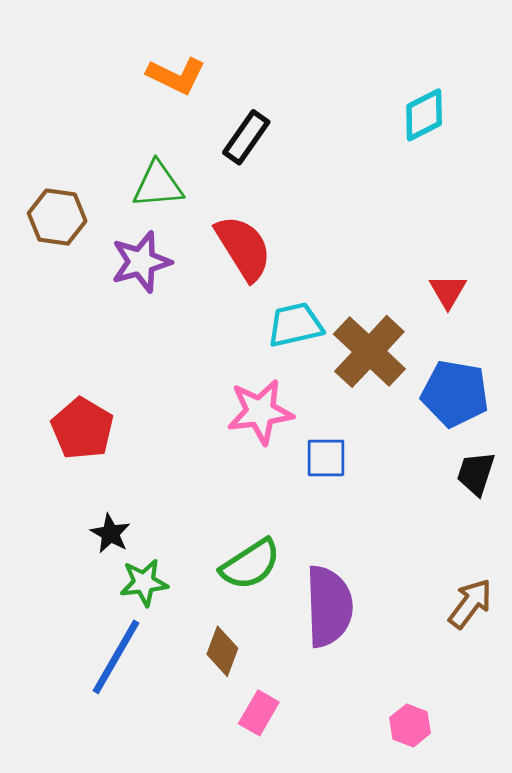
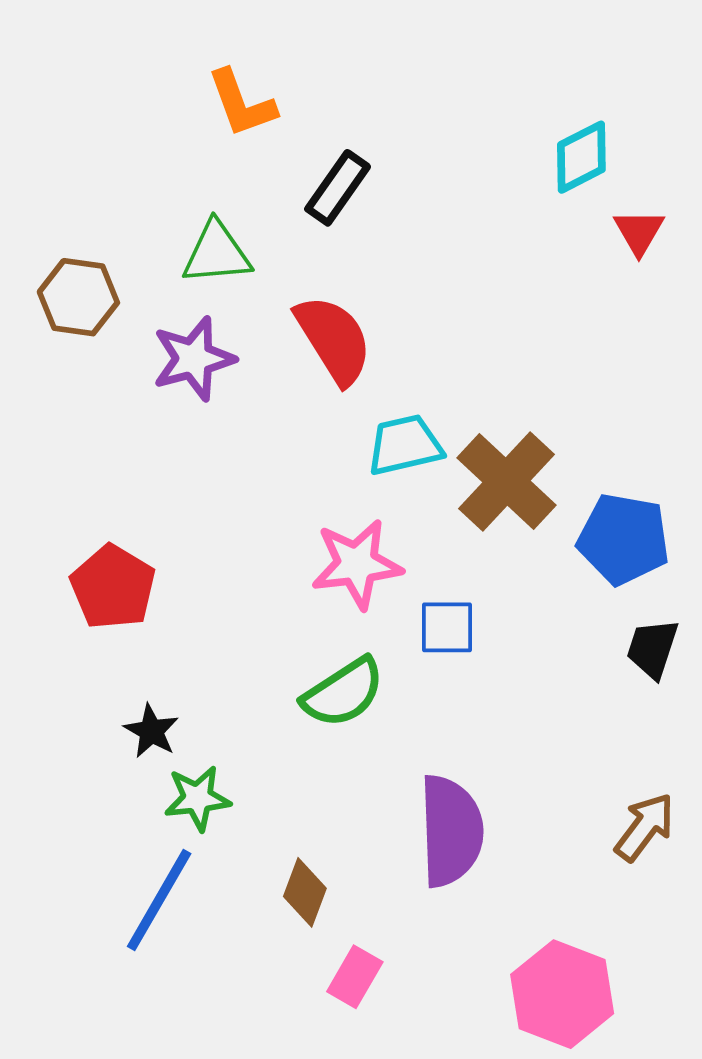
orange L-shape: (176, 76) -> (242, 103), turned 44
red triangle: (448, 291) -> (639, 232), moved
green semicircle: (250, 564) -> (343, 693), moved
pink hexagon: (410, 725) -> (562, 994), size x1.8

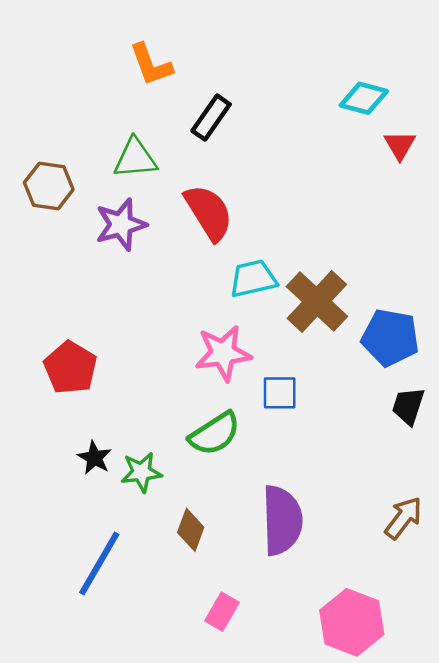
cyan diamond: (581, 157) -> (364, 98), turned 42
green star: (197, 798) -> (141, 472), moved
brown diamond: (305, 892) -> (191, 530), moved

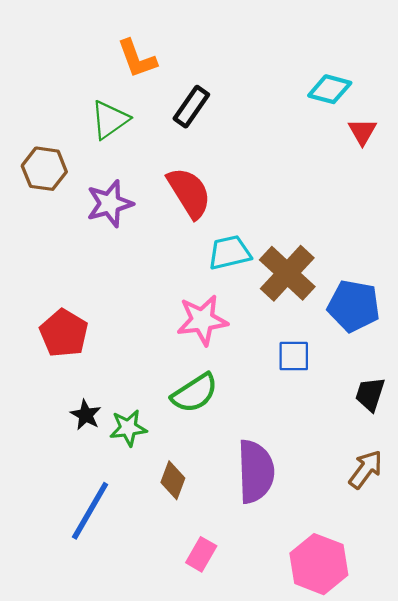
green triangle: (135, 158) -> (110, 120), moved, turned -30
blue square: (280, 393) -> (294, 356), moved
black trapezoid: (408, 406) -> (370, 394), moved

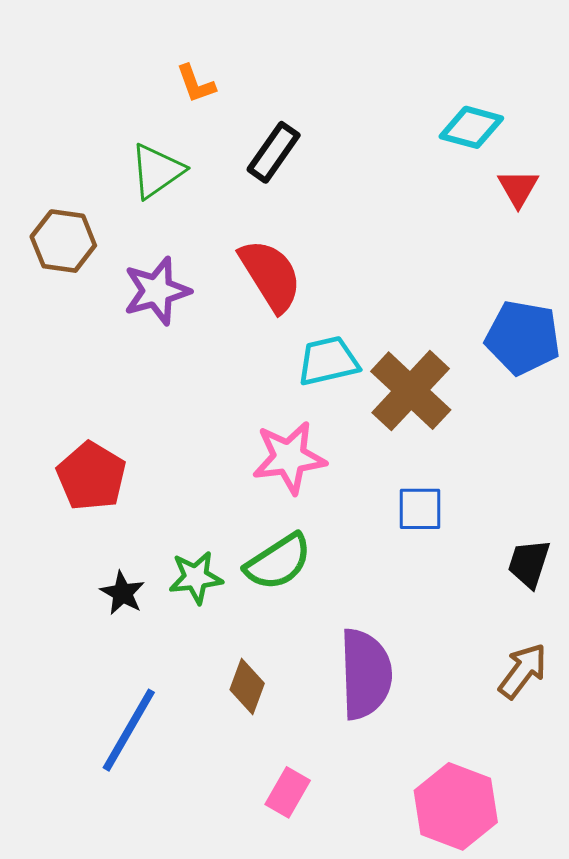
orange L-shape: (137, 59) -> (196, 84), size x0.7
blue pentagon: (354, 306) -> (523, 338), moved
green star: (128, 428) -> (196, 577), moved

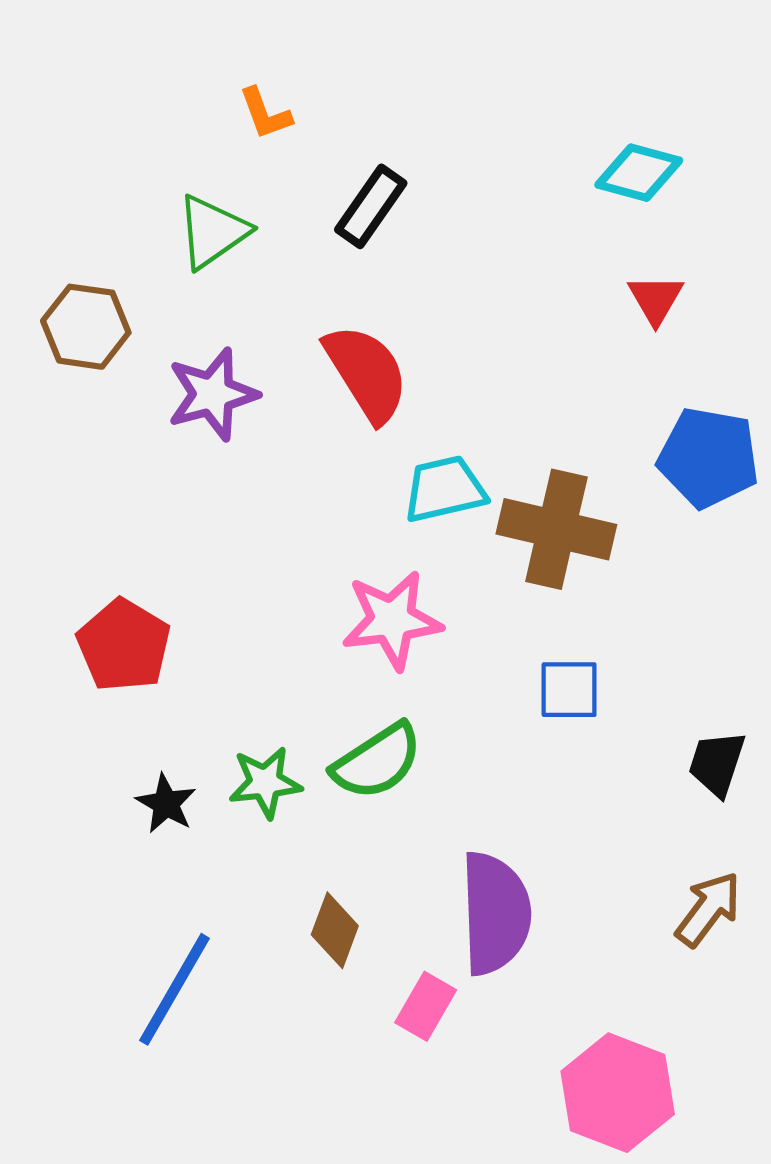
red triangle: (518, 188) -> (656, 299), moved
brown cross: (411, 391) -> (556, 529), turned -30
pink rectangle: (288, 792) -> (426, 1006), moved

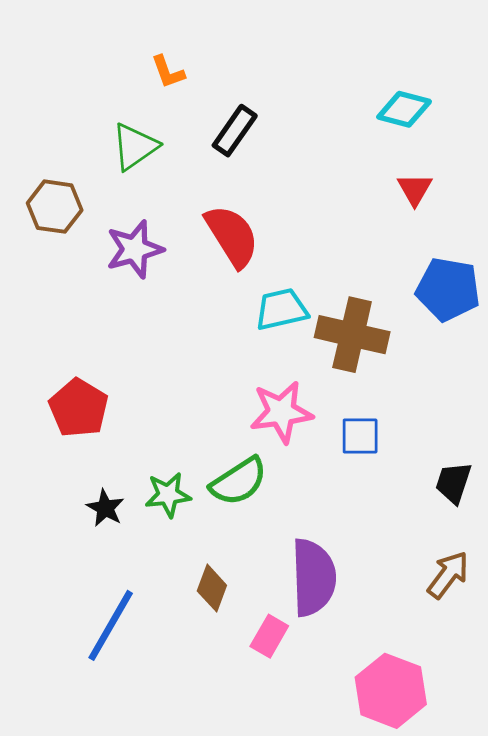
pink star: (392, 620) -> (281, 412), moved

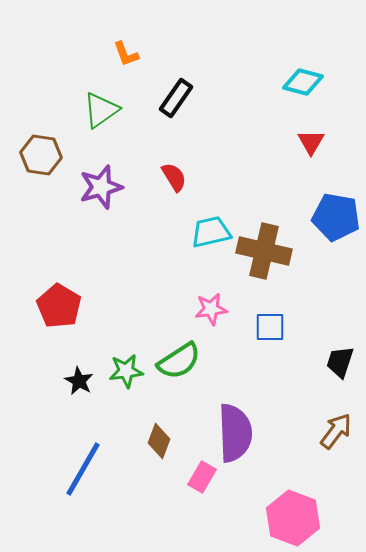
red semicircle: (232, 236) -> (174, 177), size x0.6
pink star: (281, 412) -> (211, 309), size x0.7

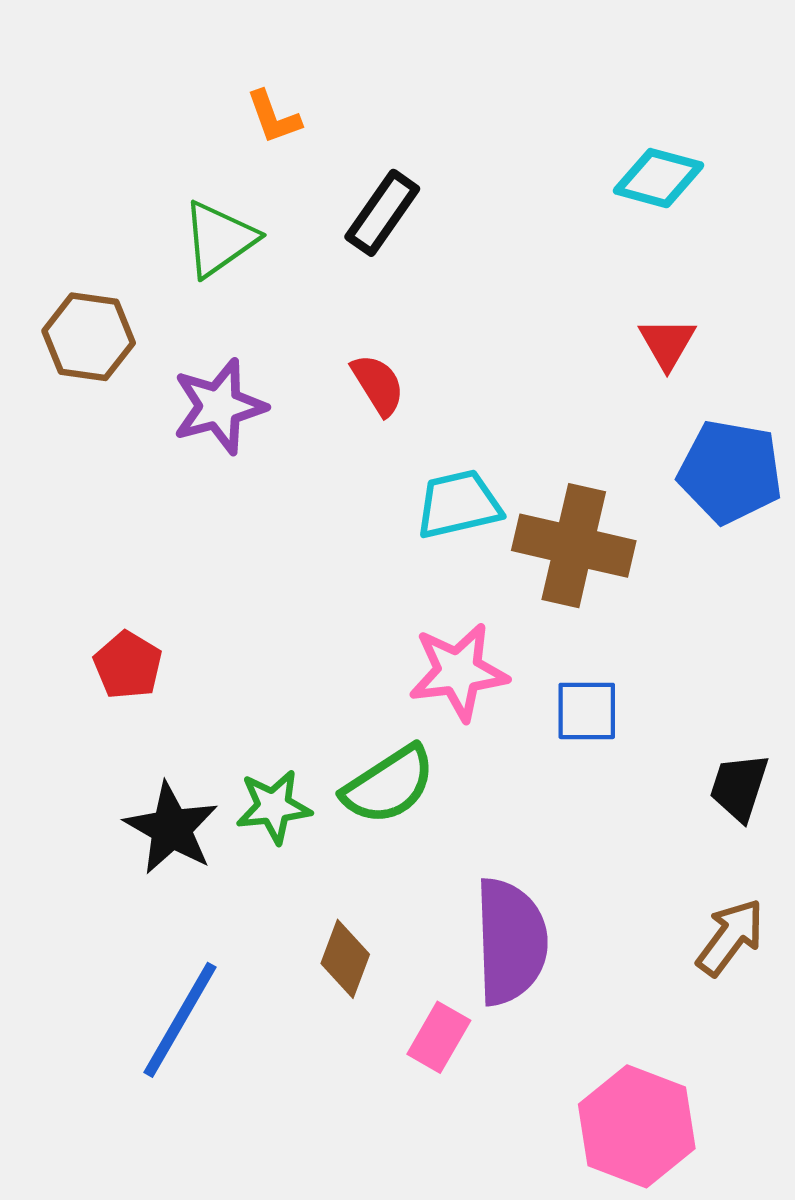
red triangle: (311, 142) -> (667, 343), moved
red pentagon: (59, 306) -> (128, 665), size x0.7
pink star: (211, 309) -> (458, 672), size x1.4
black star: (79, 381) -> (171, 828), size x1.5

